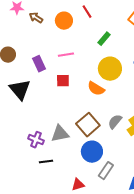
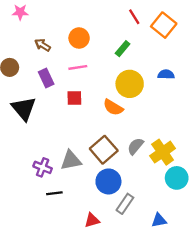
red line: (87, 12) -> (134, 17), moved
brown arrow: (36, 18) -> (43, 45), moved
orange circle: (64, 21) -> (79, 38), moved

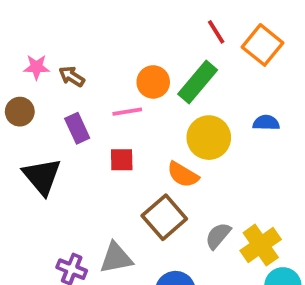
pink star: (20, 12) -> (36, 67), moved
orange circle: (79, 38) -> (153, 82), moved
green rectangle: (123, 49) -> (198, 82), size x1.6
brown square: (104, 150) -> (164, 217), moved

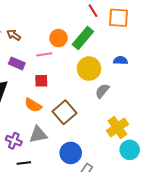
orange square: (263, 45) -> (118, 18), turned -35
purple rectangle: (77, 128) -> (17, 63), turned -42
orange semicircle: (183, 175) -> (33, 105), moved
gray semicircle: (218, 236) -> (102, 91), moved

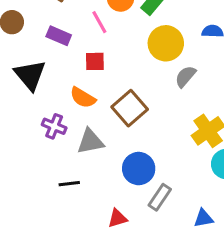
pink line: (44, 54) -> (99, 22), turned 70
purple cross: (14, 141) -> (54, 126), moved

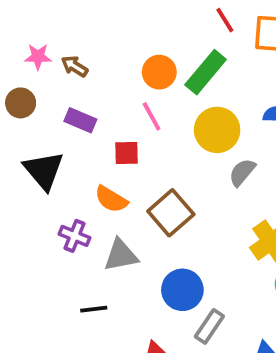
pink line: (99, 22) -> (152, 116), moved

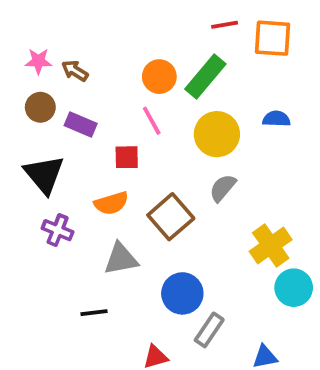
red line: (225, 20) -> (225, 25), turned -68
brown circle: (21, 103) -> (40, 107), moved
gray semicircle: (242, 172) -> (223, 188), moved
orange semicircle: (111, 199) -> (111, 203), turned -48
purple cross: (75, 236) -> (58, 230), moved

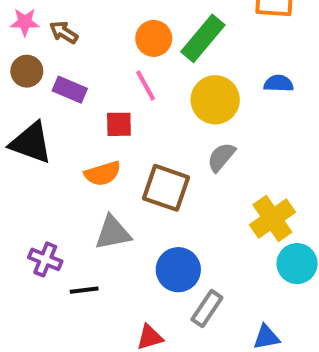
black triangle: (44, 174) -> (31, 143), turned -30
brown square: (171, 217) -> (166, 188), turned -30
purple cross: (58, 230) -> (45, 259), moved

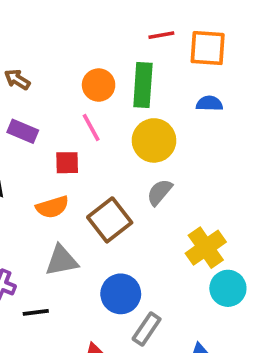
green rectangle: (203, 38) -> (143, 85), turned -36
blue semicircle: (279, 83) -> (209, 103), moved
brown square: (166, 188) -> (110, 220), turned 33

